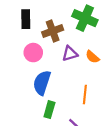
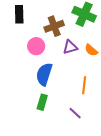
black rectangle: (26, 19) -> (19, 14), moved
green rectangle: (49, 110) -> (42, 102), moved

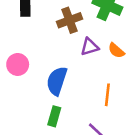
pink circle: (36, 46) -> (18, 64), moved

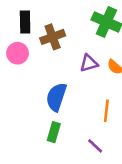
brown cross: (69, 20) -> (53, 37), moved
pink circle: (18, 64) -> (18, 53), moved

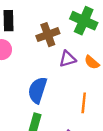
brown cross: (53, 37) -> (48, 35), moved

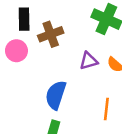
brown cross: (48, 35) -> (51, 34), moved

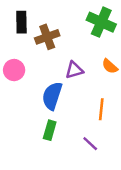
pink circle: (16, 51) -> (14, 70), moved
purple triangle: (89, 61) -> (74, 70), moved

